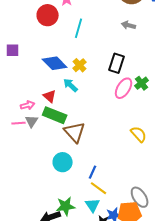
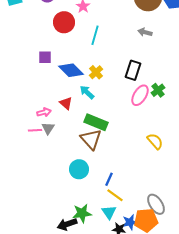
purple square: (13, 50) -> (45, 57), moved
green rectangle: (55, 115) -> (96, 122), moved

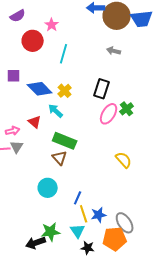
brown triangle: (91, 139) -> (60, 158), size x0.7
yellow line: (115, 195) -> (84, 214), turned 36
blue star: (130, 222) -> (99, 215), moved

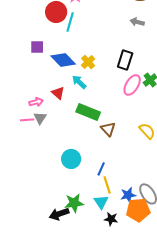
cyan line: (64, 54) -> (70, 22), moved
brown triangle: (60, 158) -> (108, 129), moved
blue star: (99, 215) -> (128, 195), moved

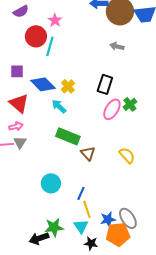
red triangle: (58, 93) -> (19, 103), moved, size x1.5

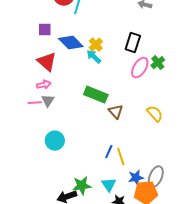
cyan arrow: (59, 106) -> (94, 57), moved
cyan circle: (51, 183) -> (55, 141), moved
yellow line: (87, 209) -> (121, 157), moved
gray ellipse: (128, 218) -> (156, 177), turned 55

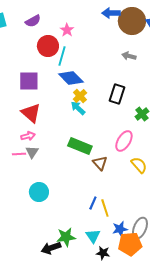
purple square: (45, 30) -> (29, 81), size x1.5
blue diamond: (71, 43) -> (71, 78), moved
pink ellipse: (140, 68) -> (124, 141), moved

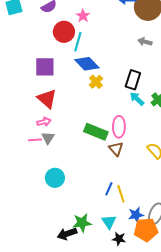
cyan arrow: (78, 108) -> (137, 99), moved
pink ellipse: (124, 141) -> (119, 127), moved, turned -30

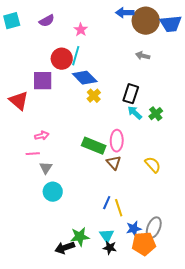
red circle: (64, 32) -> (62, 59), moved
red triangle: (47, 99) -> (19, 101), moved
gray triangle: (48, 138) -> (46, 168), moved
black star: (119, 239) -> (110, 248), moved

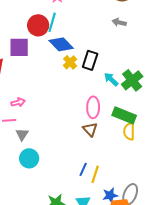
black rectangle: (131, 94) -> (90, 60), moved
green cross: (156, 114) -> (132, 80), size x1.5
green rectangle: (94, 146) -> (124, 115), moved
yellow semicircle: (153, 165) -> (129, 131), turned -138
yellow line: (119, 208) -> (95, 174), turned 36

